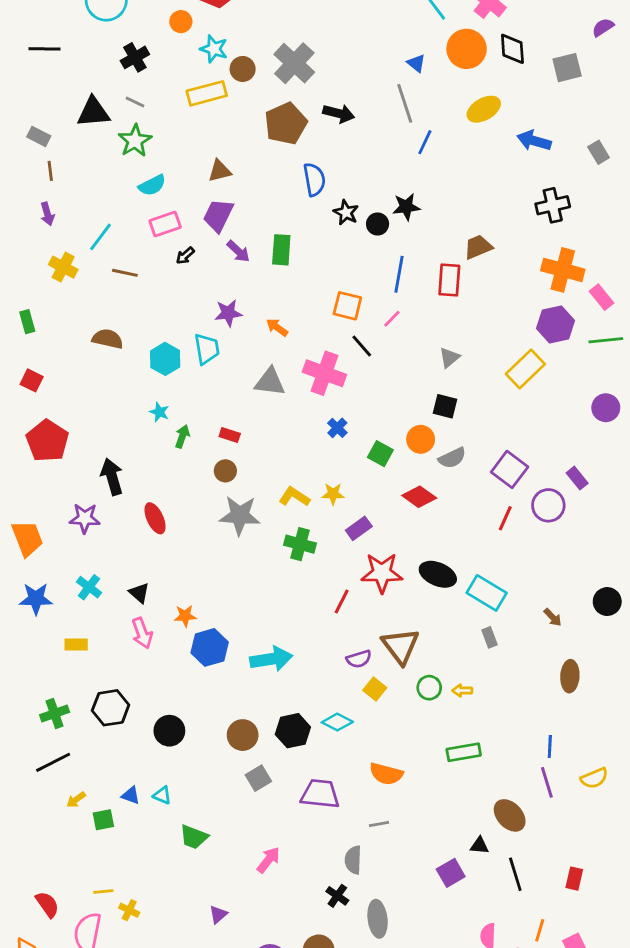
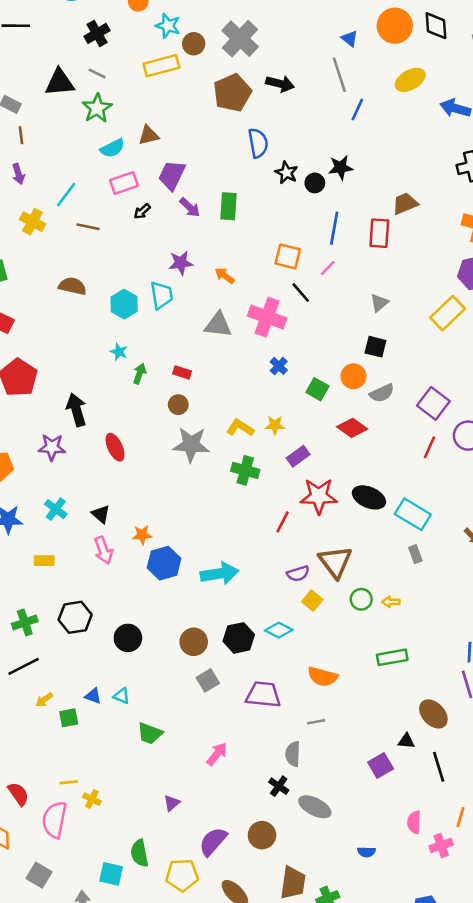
brown triangle: (220, 171) -> (149, 135), moved
gray ellipse: (378, 919) -> (315, 807), turned -56

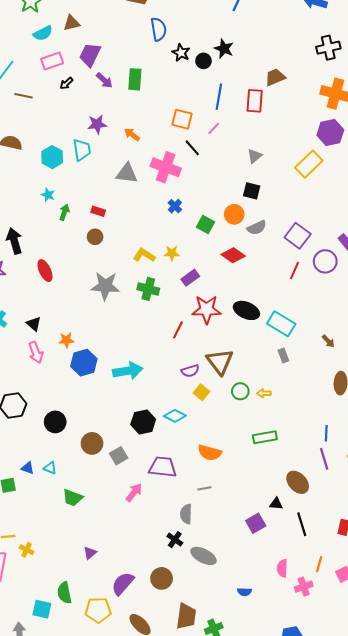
black star: (341, 167) -> (224, 49), turned 30
gray star: (191, 445) -> (105, 286), moved
brown circle: (194, 642) -> (92, 443), moved
pink arrow: (217, 754) -> (134, 493), moved

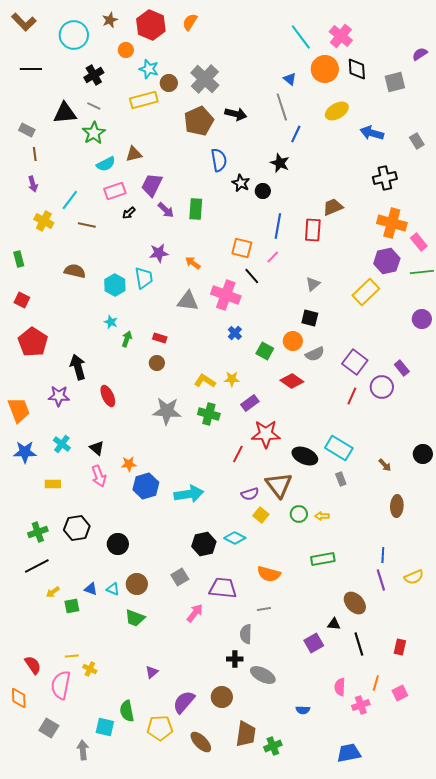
black star: (224, 49) -> (280, 163), moved
black ellipse: (246, 310) -> (305, 456), moved
brown circle: (92, 443) -> (137, 584), moved
black cross: (175, 540) -> (235, 659), turned -35

